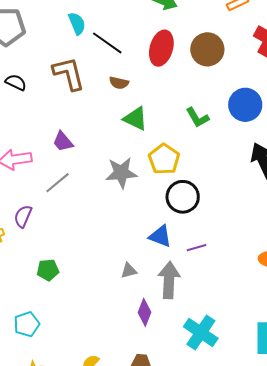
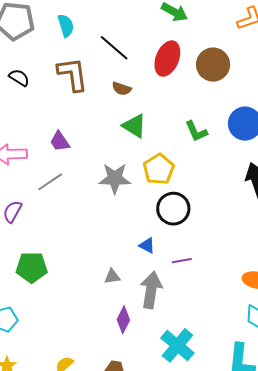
cyan semicircle: (77, 23) -> (66, 26), moved
blue triangle: (160, 236) -> (147, 245), size x0.7
green pentagon: (48, 270) -> (32, 267), size x1.4

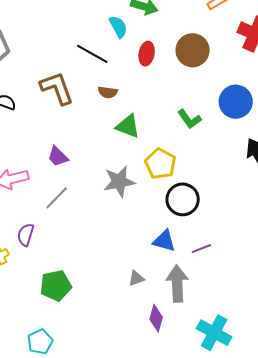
cyan semicircle: (66, 26) -> (118, 27), moved
red ellipse: (167, 59) -> (147, 54), size x0.7
blue triangle: (147, 245) -> (164, 241), size x1.4

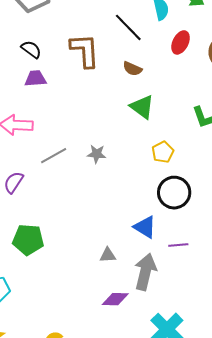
purple trapezoid: (58, 156) -> (35, 79), moved, turned 115
yellow pentagon: (160, 164) -> (163, 152), size x0.7
gray star: (119, 182) -> (97, 154), moved, size x0.6
purple diamond: (156, 318) -> (115, 299), turned 60

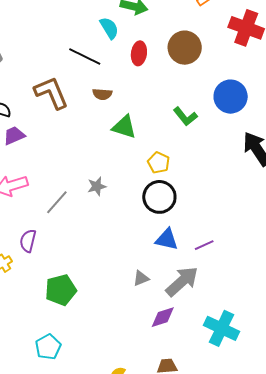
black circle: (174, 193) -> (159, 197), moved
gray arrow: (145, 272) -> (182, 281), turned 54

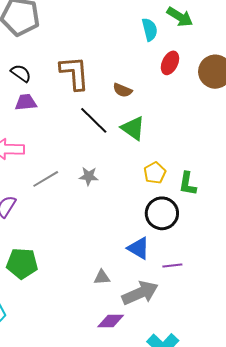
black line: (85, 57) -> (94, 120), moved
green L-shape: (185, 116) -> (188, 184), moved, turned 30
black circle: (159, 197) -> (162, 213), moved

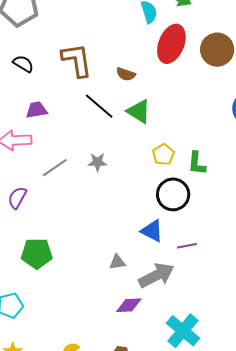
red ellipse: (170, 63) -> (171, 44), size x1.6
purple trapezoid: (26, 102) -> (37, 110), moved

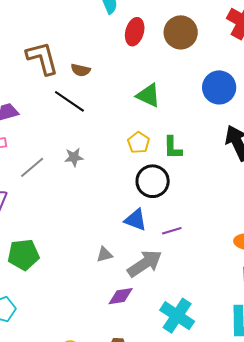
red ellipse: (171, 44) -> (135, 32), size x0.7
brown semicircle: (126, 74) -> (81, 70), moved
green triangle: (139, 111) -> (148, 95), moved

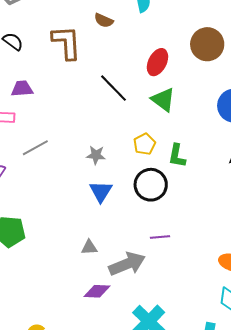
red ellipse: (135, 32) -> (157, 62), moved
brown semicircle: (81, 70) -> (104, 20), moved
black line: (69, 101) -> (113, 88), moved
gray star: (74, 157) -> (96, 155), moved
blue triangle: (136, 220) -> (101, 191), moved, turned 30

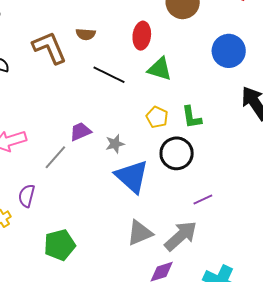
brown semicircle: (104, 20) -> (86, 34), moved
purple trapezoid: (22, 89) -> (80, 132), moved
blue triangle: (101, 191) -> (132, 176), size x1.5
gray triangle: (89, 247) -> (140, 233), size x1.6

